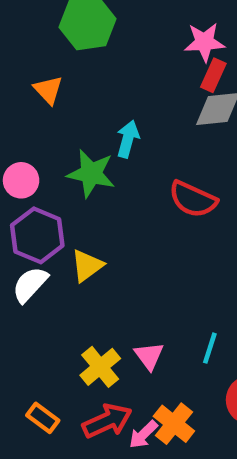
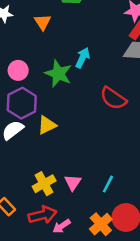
orange cross: (174, 424) -> (101, 224), moved

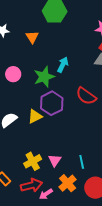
green star: (58, 74) -> (44, 77), turned 30
purple hexagon: (22, 103) -> (52, 103), moved
cyan line: (108, 184) -> (82, 162), turned -40
orange cross: (101, 224) -> (68, 183), moved

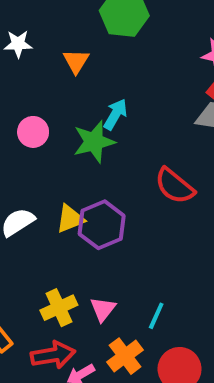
cyan arrow: (63, 65) -> (115, 114), moved
purple hexagon: (52, 103) -> (102, 225), moved
cyan line: (82, 162) -> (156, 316), turned 32

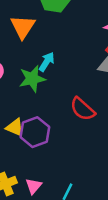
orange triangle: (76, 61) -> (23, 27), size x1.5
yellow triangle: (70, 219) -> (15, 127), turned 42

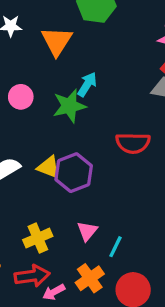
red semicircle: (83, 109) -> (133, 143), turned -40
pink triangle: (34, 186) -> (87, 231), moved

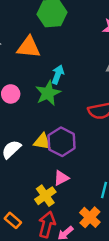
orange triangle: (57, 41) -> (29, 47), turned -45
pink triangle: (87, 231) -> (61, 178), moved, turned 35
red arrow: (32, 276) -> (47, 225), turned -55

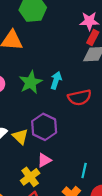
cyan arrow: (58, 74) -> (56, 80), moved
yellow triangle: (42, 142) -> (20, 136), moved, turned 35

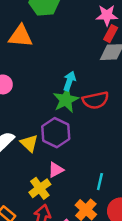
green star: (31, 82) -> (66, 100), moved

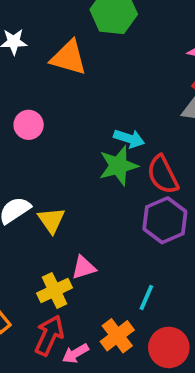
cyan arrow: (69, 81) -> (129, 139), turned 78
red semicircle: (96, 100) -> (163, 175), turned 65
purple hexagon: (56, 133) -> (165, 220), moved

